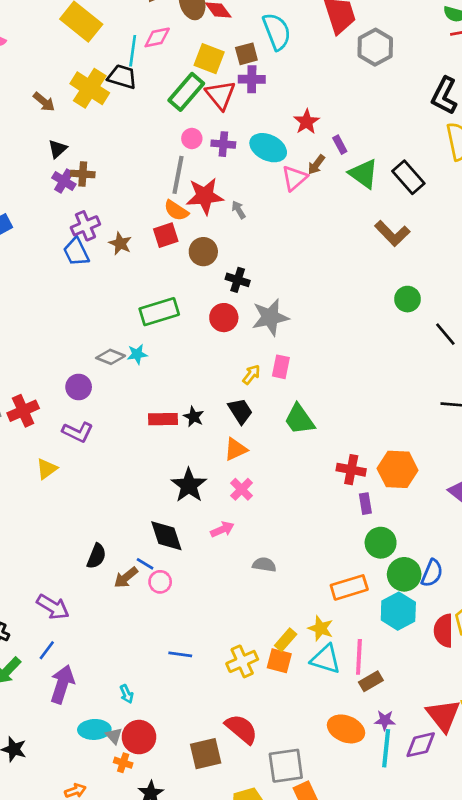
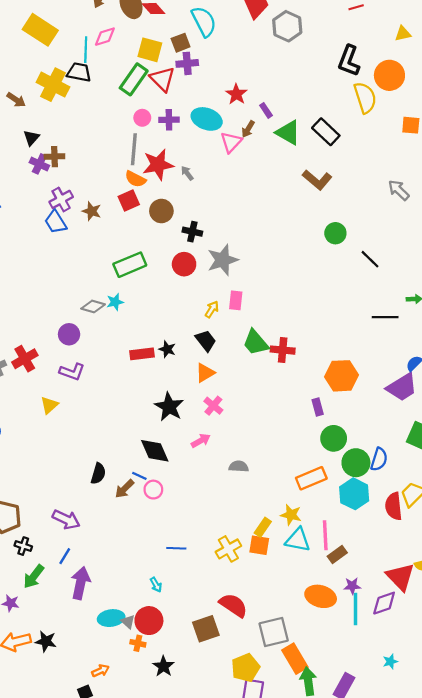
red cross: (351, 470) -> (283, 350), moved
cyan arrow: (127, 694) -> (156, 585), moved

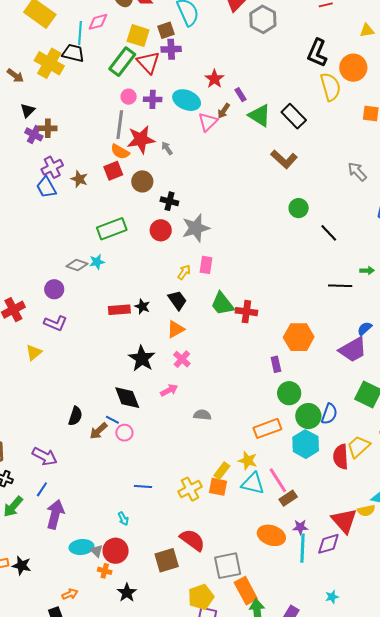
pink line: (325, 535) -> (278, 480), turned -32

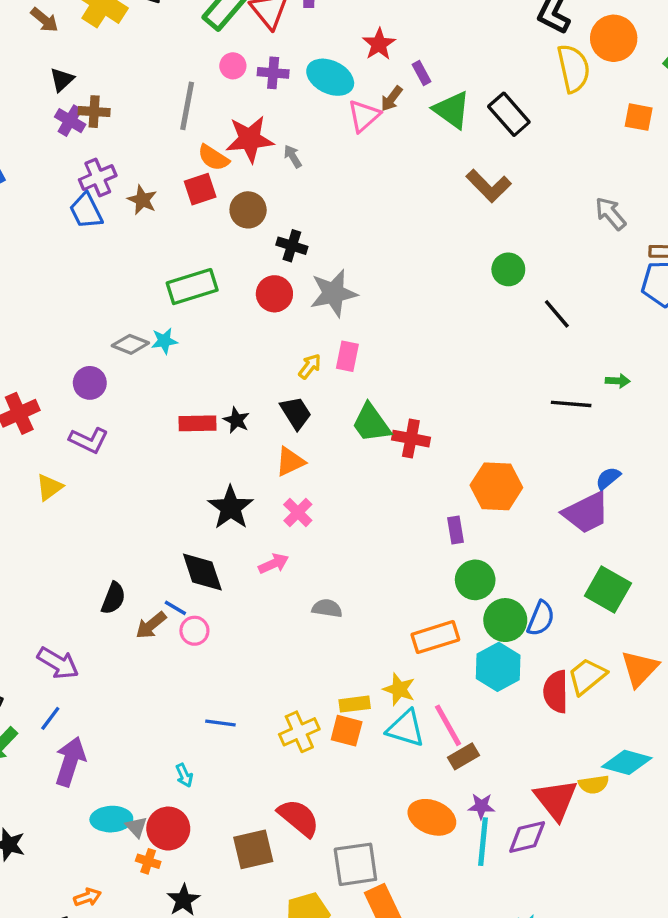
gray line: (120, 125) -> (187, 106), moved
yellow rectangle: (222, 471) -> (355, 704), turned 42

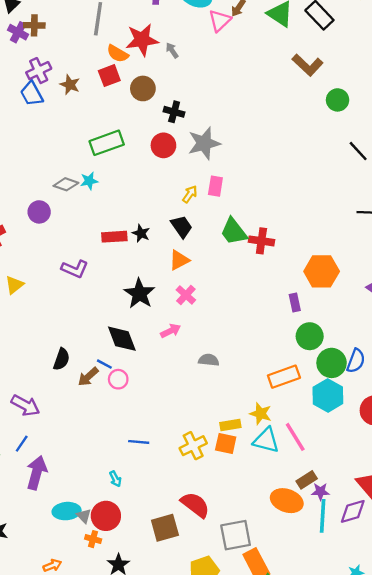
green circle: (508, 269) -> (338, 100), moved
purple L-shape: (89, 440) -> (75, 269), moved
brown rectangle: (463, 756) -> (307, 480), moved

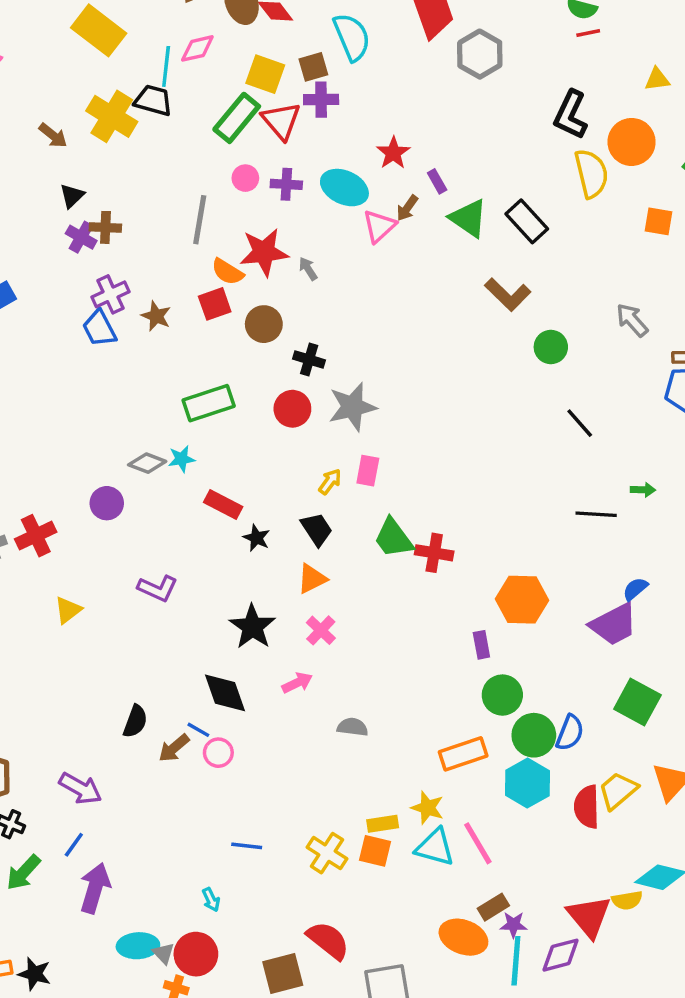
red rectangle: (114, 237) -> (223, 505), moved, turned 30
yellow cross: (193, 446) -> (327, 853), turned -32

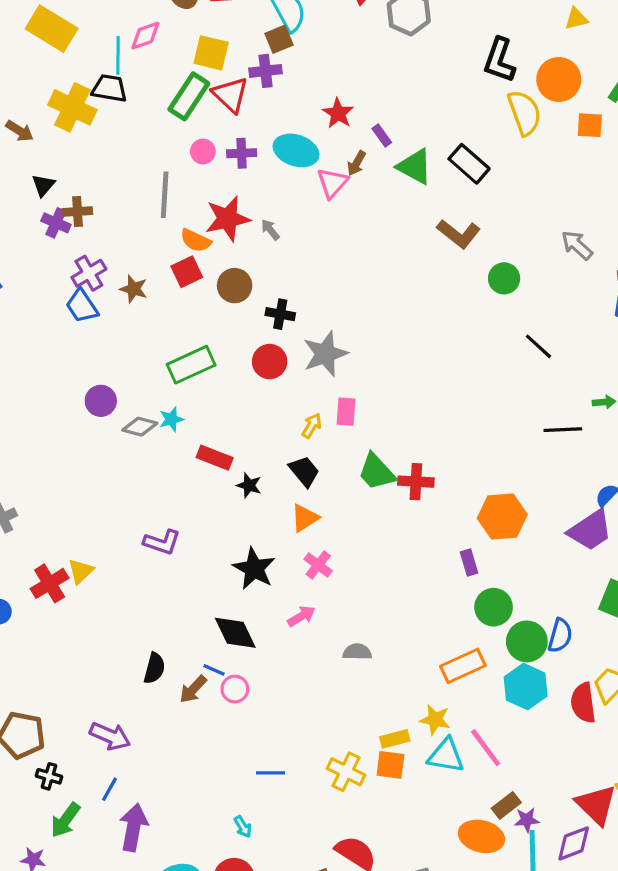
brown square: (313, 67) -> (279, 39), moved
orange square: (659, 221) -> (590, 125), moved
purple circle: (107, 503) -> (101, 401), moved
red cross: (36, 536) -> (50, 583), moved

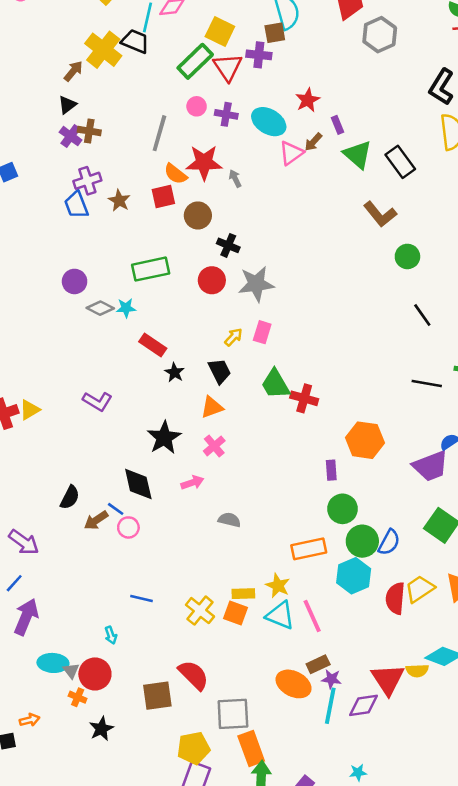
brown arrow: (20, 131) -> (73, 71), moved, turned -95

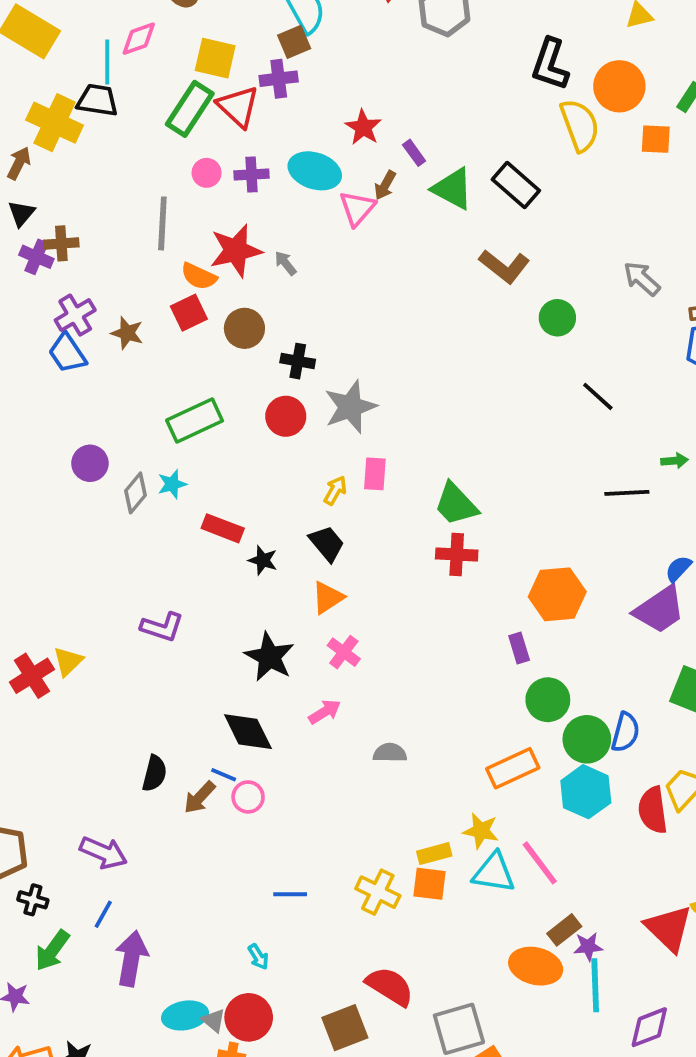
gray diamond: (100, 308) -> (136, 493), turned -64
green trapezoid: (275, 384) -> (456, 504), moved
purple diamond: (364, 705) -> (649, 1027), moved

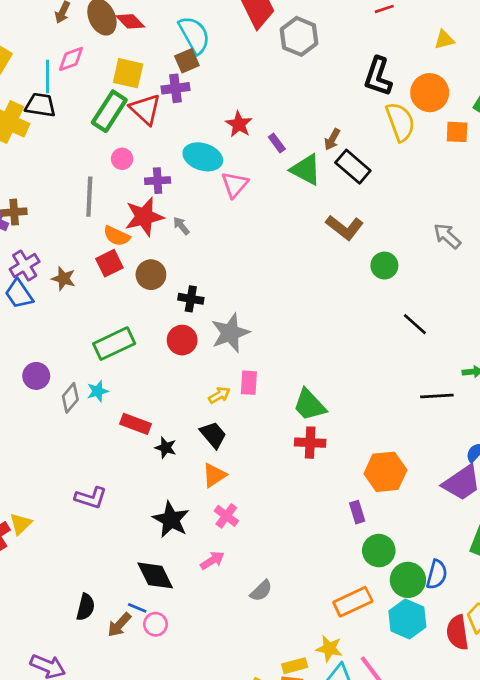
purple cross: (252, 175) -> (158, 181), moved
brown arrow: (385, 185) -> (332, 139), moved
yellow arrow: (335, 490) -> (219, 395), turned 30
gray semicircle: (390, 753) -> (261, 591), turned 135

